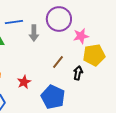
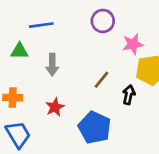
purple circle: (59, 19) -> (103, 21), size x0.7
gray arrow: (34, 33) -> (52, 65), moved

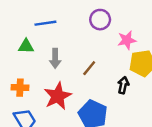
brown line: (101, 80) -> (89, 68), moved
red star: (55, 107) -> (58, 96), size x1.6

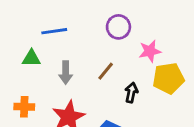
brown line: (89, 68) -> (106, 71), moved
black arrow: (123, 85) -> (131, 93), moved

